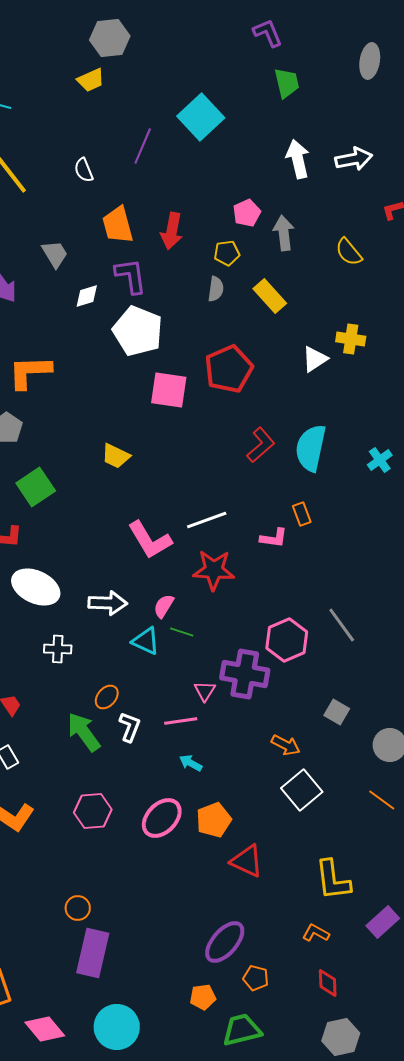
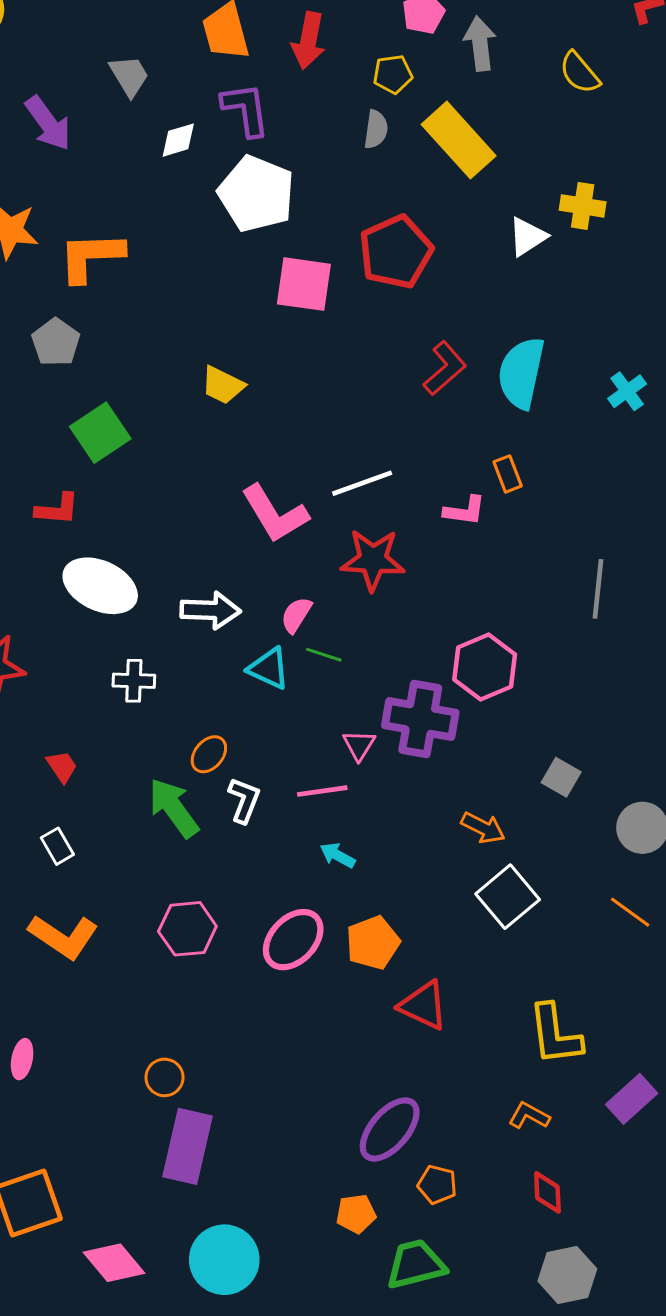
yellow rectangle: (270, 296) -> (459, 140), size x1.4
gray line: (342, 625) -> (598, 589), moved, turned 42

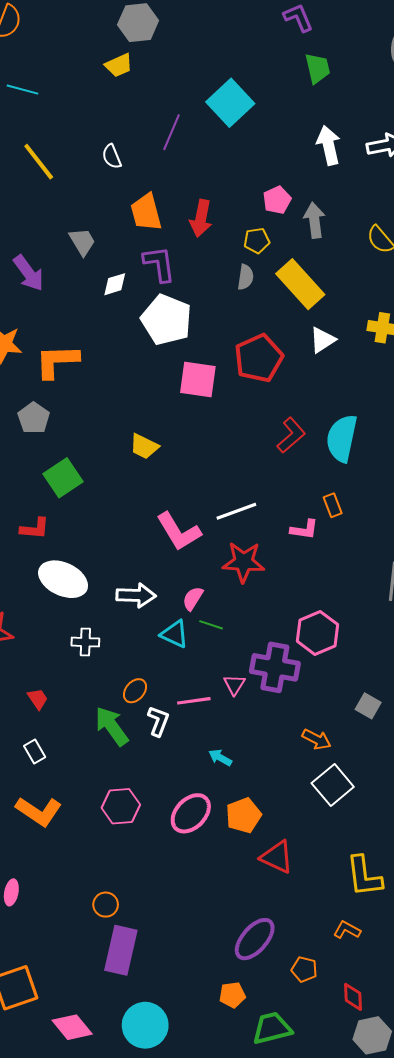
white triangle: (527, 237) -> (323, 340), moved
pink line: (322, 791) -> (194, 701), moved
orange pentagon: (437, 1185) -> (304, 969), moved
red diamond: (547, 1192) -> (353, 997), moved

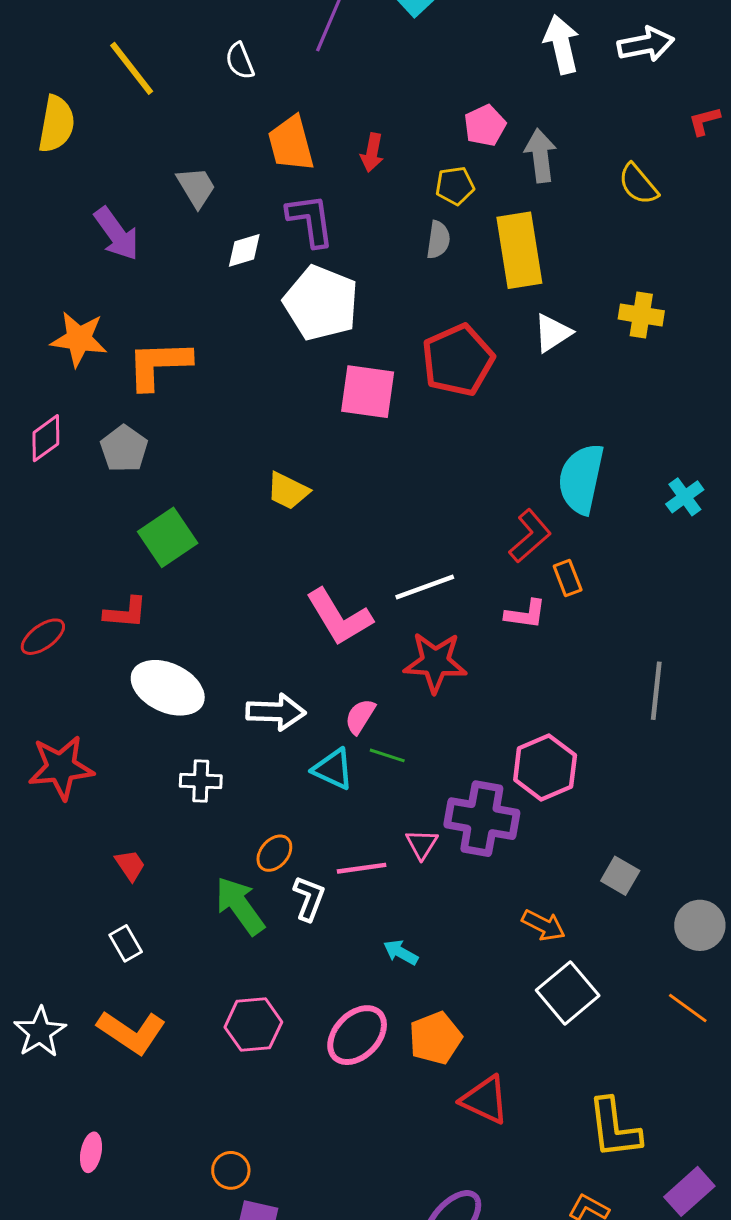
red arrow: (201, 218) -> (372, 153), size x0.7
yellow rectangle: (300, 284) -> (519, 250), turned 33
red L-shape: (291, 435) -> (530, 536), moved

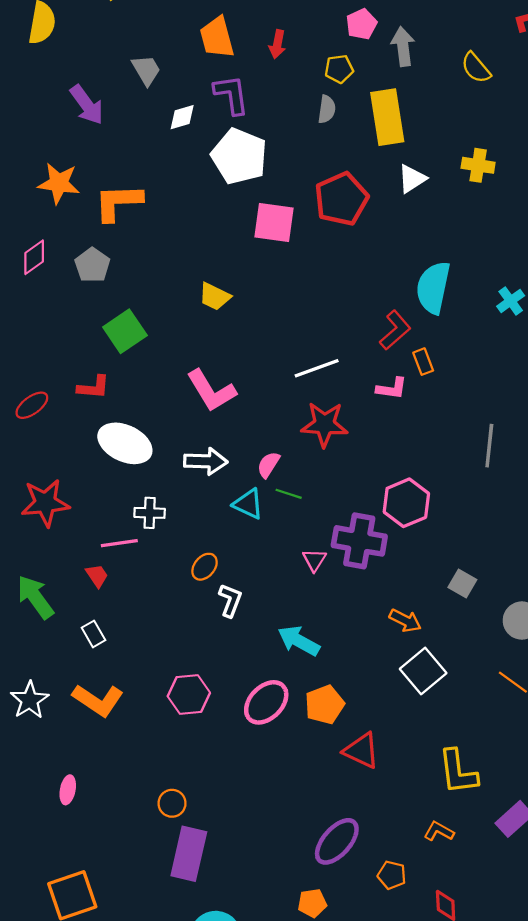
pink L-shape: (339, 617) -> (211, 391), moved
pink line: (362, 868) -> (119, 543), moved
green arrow: (240, 906) -> (35, 597), moved
cyan arrow: (401, 952) -> (299, 641), size x1.6

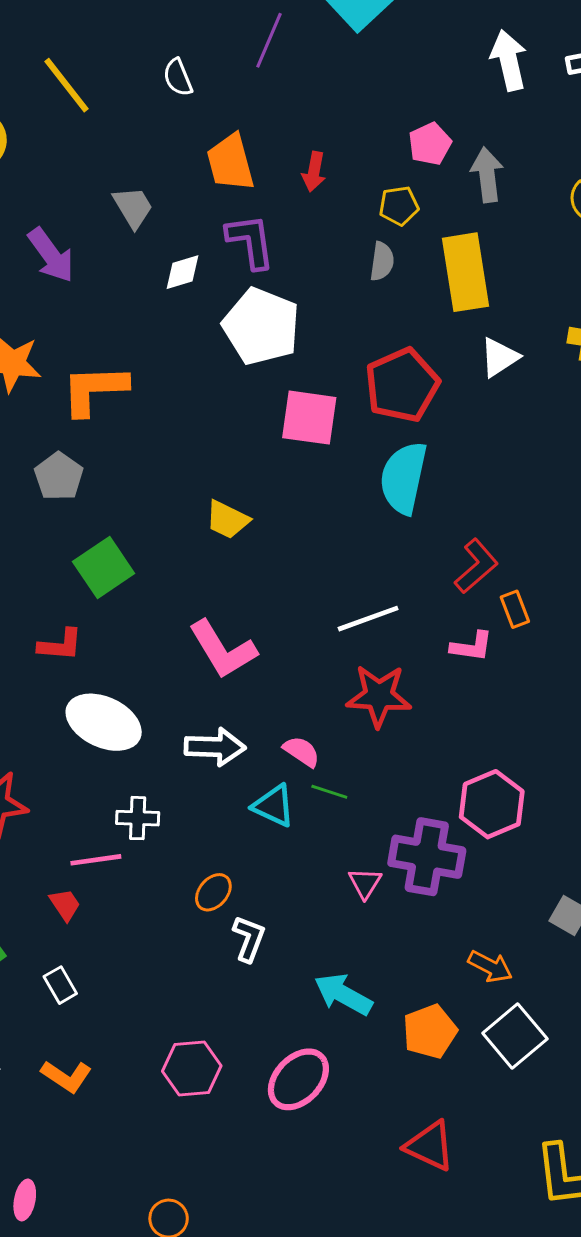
cyan semicircle: (433, 288) -> (404, 478), moved
pink semicircle: (268, 465) -> (302, 752), turned 92
orange L-shape: (98, 700) -> (66, 1076), size x0.7
orange pentagon: (324, 705) -> (430, 1031), moved

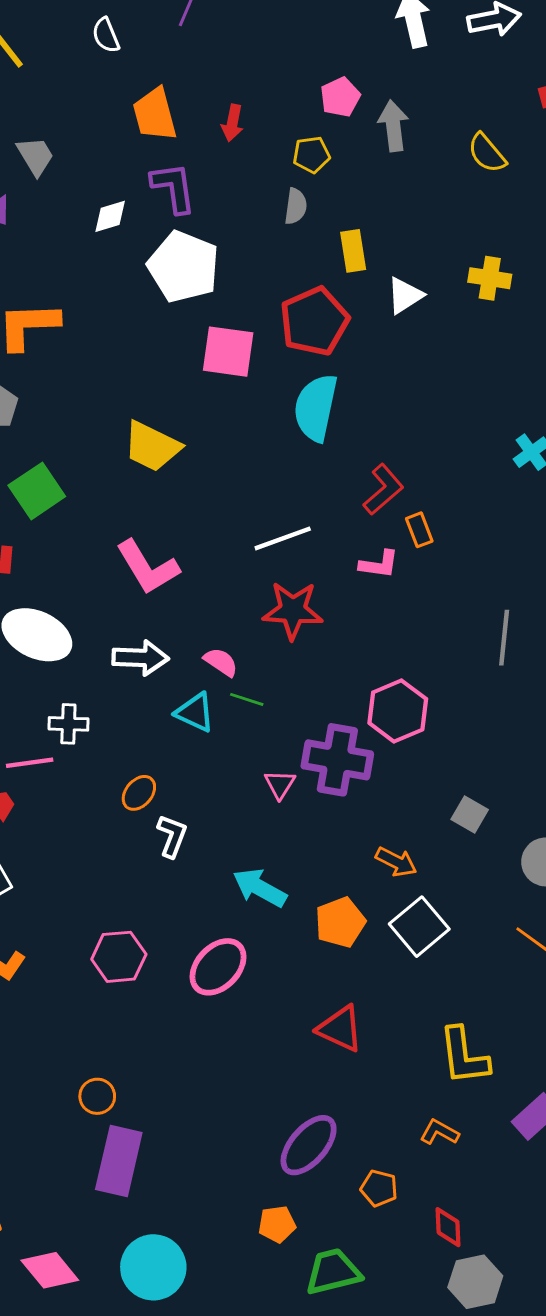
gray trapezoid: (133, 207) -> (35, 156), moved
yellow rectangle: (465, 272) -> (353, 251), moved, size x0.6
yellow trapezoid: (227, 520) -> (152, 446), size x1.4

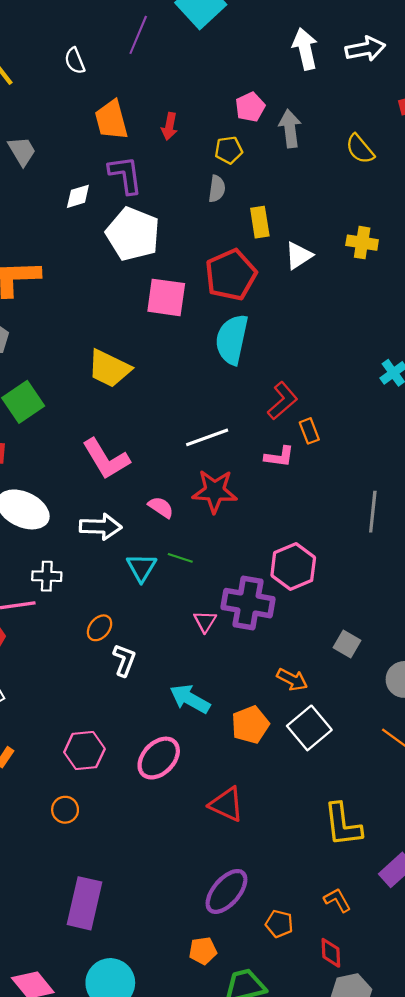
pink semicircle: (221, 662) -> (161, 507), moved
cyan triangle: (195, 712) -> (141, 568), turned 36
red triangle: (340, 1029) -> (226, 804), moved
orange circle: (97, 1096) -> (65, 810), moved
orange L-shape: (439, 1132) -> (337, 900), moved, turned 32

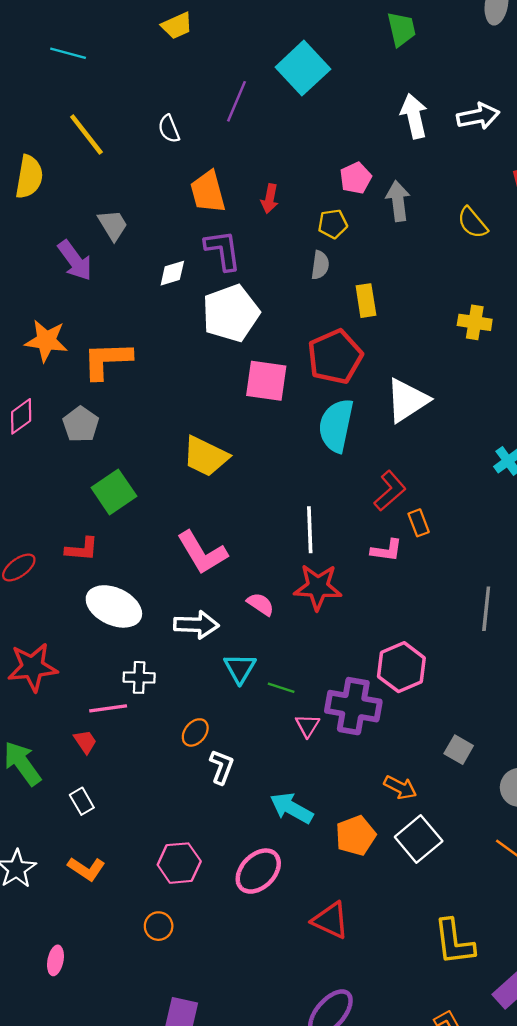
white pentagon: (133, 234) -> (231, 313), turned 30
white triangle: (299, 255) -> (407, 400), moved, size x1.5
white line: (207, 437) -> (310, 530), turned -72
green line: (180, 558) -> (281, 688), moved

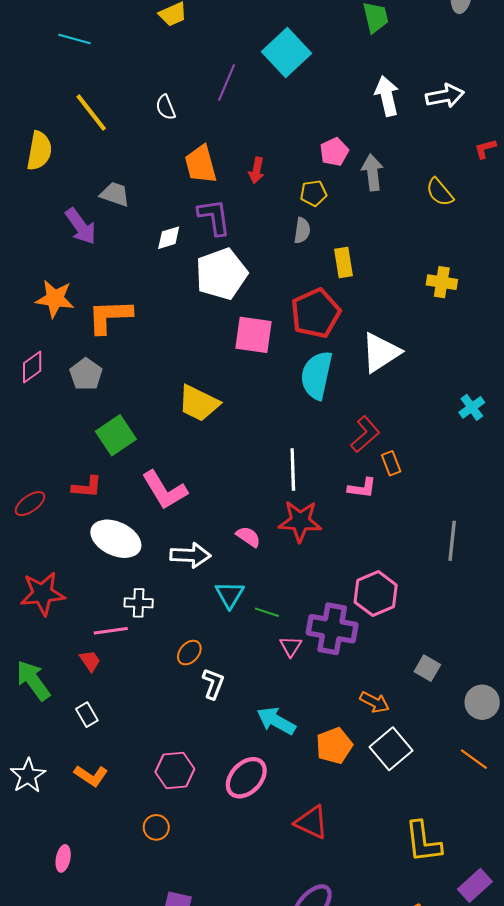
gray trapezoid: (113, 225) -> (115, 194), turned -40
pink L-shape: (202, 553) -> (165, 490), moved

